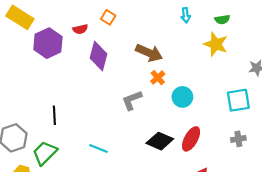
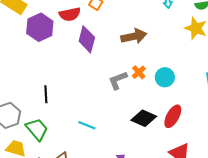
red semicircle: (80, 29) -> (70, 14), size x1.5
brown arrow: (149, 53) -> (134, 36), turned -35
orange cross: (158, 78) -> (139, 72), moved
green trapezoid: (45, 153) -> (37, 129), turned 95

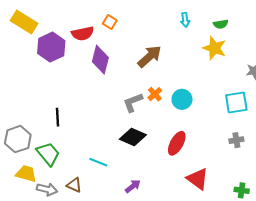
brown arrow: (134, 36) -> (150, 56), turned -30
red ellipse: (173, 116) -> (177, 143), moved
black diamond: (144, 118) -> (133, 137), moved
cyan line: (87, 125) -> (98, 162), moved

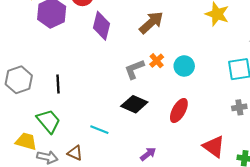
gray hexagon: (18, 139) -> (19, 80), moved
red triangle: (198, 179) -> (214, 147), moved
purple arrow: (133, 186) -> (148, 154), moved

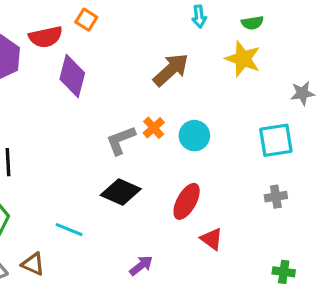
brown arrow: (151, 23) -> (171, 70), moved
red triangle: (214, 147) -> (212, 239), moved, size x0.7

